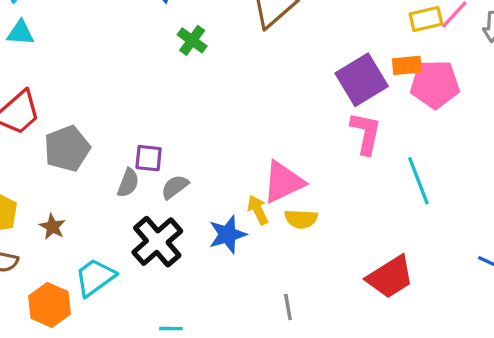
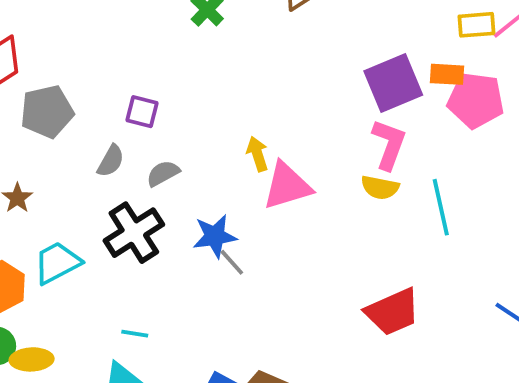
purple square: (149, 158) -> (142, 112), moved
yellow arrow: (258, 210) -> (257, 154), moved
yellow semicircle: (301, 219) -> (380, 188), moved
gray line: (288, 307) -> (232, 262), moved, turned -40

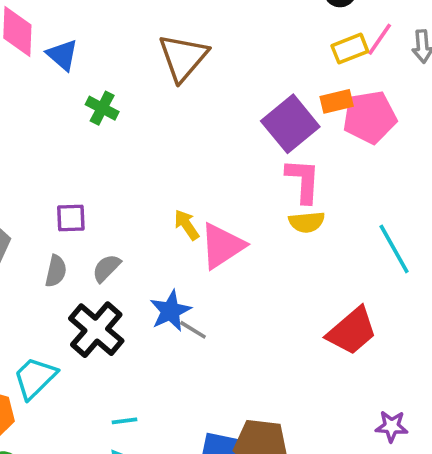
cyan line: (441, 207) -> (394, 249), moved

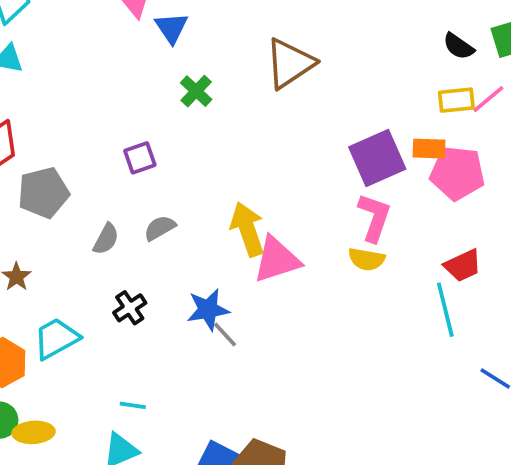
purple square: (71, 218) -> (140, 158), moved, turned -32
yellow arrow: (187, 225) -> (247, 229), size x1.6
gray semicircle: (106, 268) -> (160, 228), moved
black cross: (96, 330) -> (130, 308), size x0.6
red trapezoid: (352, 331) -> (463, 265), moved, size x0.7

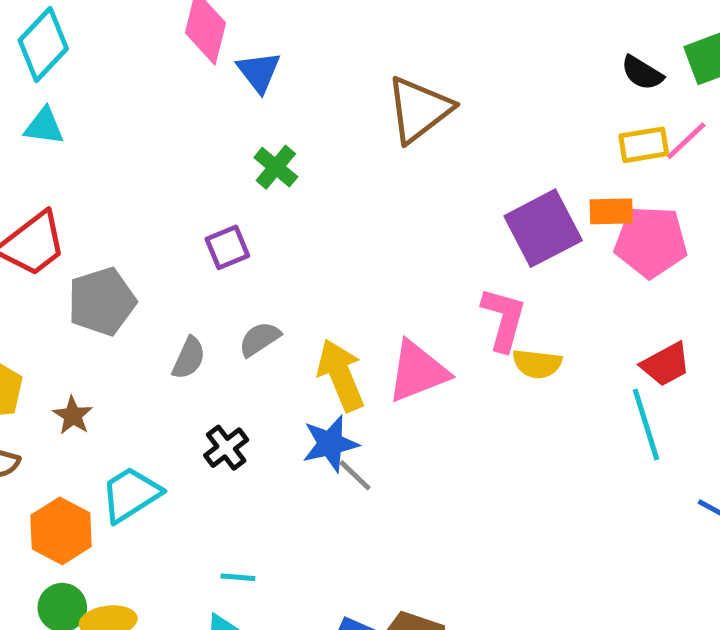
green cross: (196, 91) -> (276, 167), moved
pink L-shape: (374, 217) -> (504, 319), moved
yellow arrow: (247, 229) -> (341, 375), moved

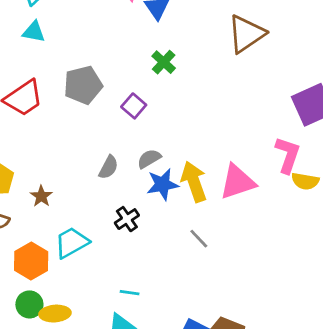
purple square: (227, 247) -> (134, 106), turned -30
gray pentagon: (102, 302) -> (83, 85), moved
blue star: (330, 444) -> (163, 184), moved

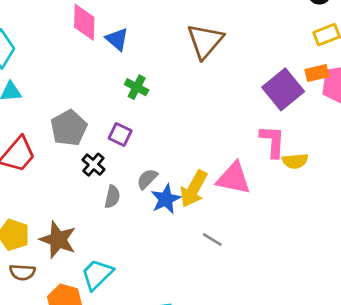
yellow arrow: (194, 182) -> (194, 189), turned -117
pink triangle: (238, 182) -> (234, 178), turned 45
brown star: (41, 196) -> (58, 240), size x1.8
black cross: (127, 219) -> (93, 165), moved

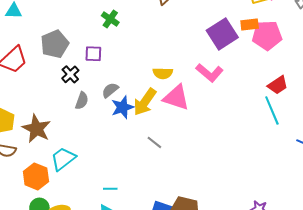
purple square: (120, 135) -> (93, 54), turned -30
pink L-shape: (273, 141) -> (209, 73), turned 120
yellow semicircle: (295, 161) -> (163, 73), moved

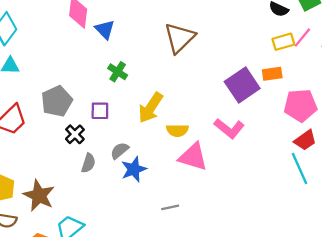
pink pentagon: (267, 35) -> (300, 105), moved
yellow arrow: (145, 102) -> (151, 108), moved
gray line: (154, 142) -> (170, 207), turned -49

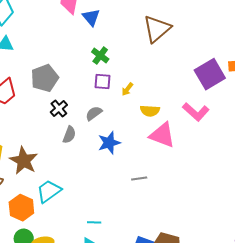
yellow arrow: (151, 108) -> (127, 89), size x0.5
purple square: (100, 111) -> (103, 82), moved
gray semicircle: (120, 151) -> (94, 113), moved

